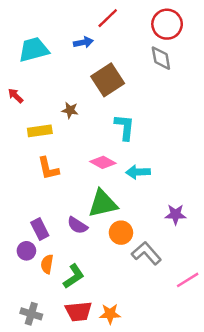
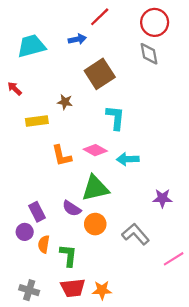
orange L-shape: (48, 168) -> (62, 156), moved
orange circle: (121, 233) -> (95, 224), moved
green L-shape: (74, 276) -> (68, 255), turned -50

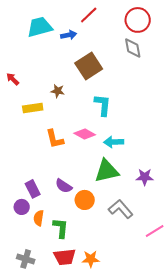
cyan trapezoid: (31, 46) -> (40, 27), moved
green triangle: (95, 188) -> (107, 171), moved

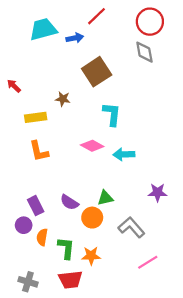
orange L-shape: (55, 139) -> (39, 151), moved
green triangle: (107, 171) -> (105, 198), moved, size x0.6
pink line: (155, 231) -> (148, 262), moved
orange star: (91, 259) -> (91, 256), moved

